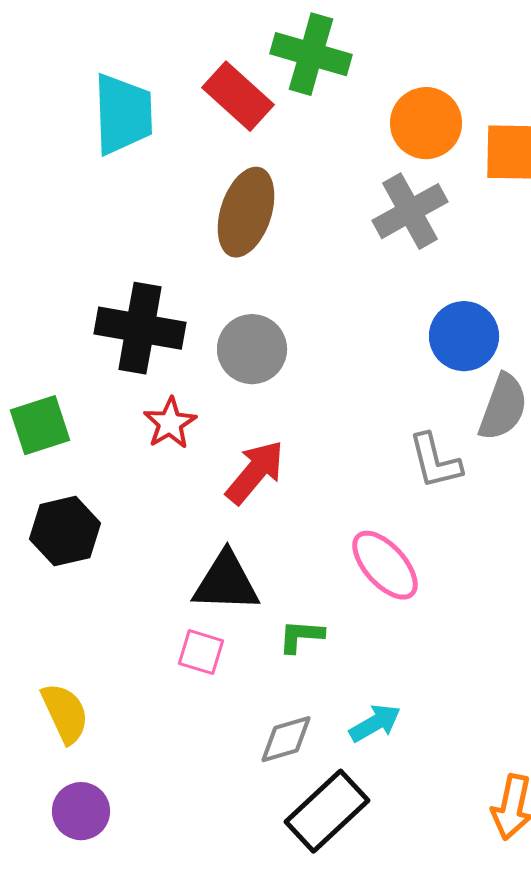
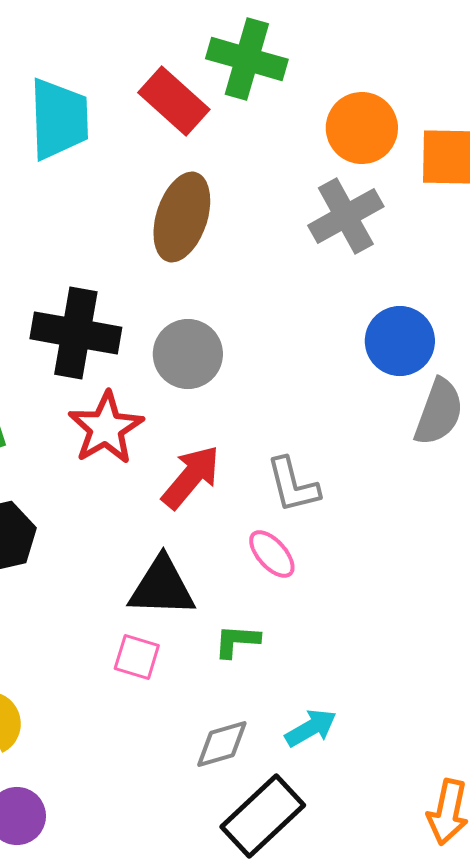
red star: (170, 423) -> (106, 428), size x1.4
gray L-shape: (435, 461) -> (293, 485), moved
pink ellipse: (385, 565) -> (272, 554), moved, size x0.7

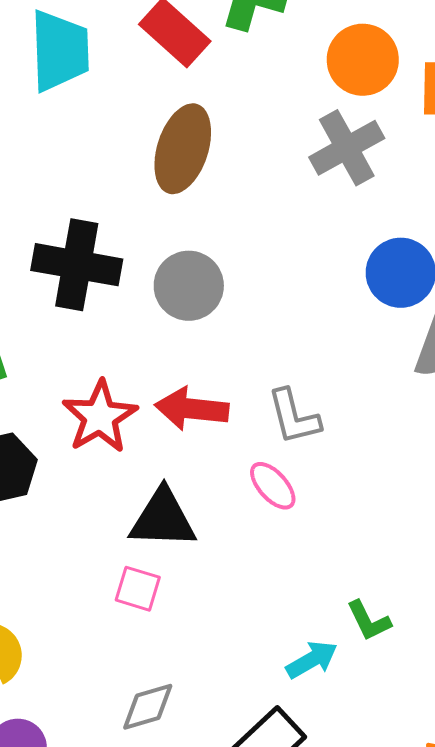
red star: (106, 428) -> (100, 417), moved
red arrow: (191, 477) -> (192, 409), turned -124
green L-shape: (237, 641) -> (369, 621), moved, turned -120
gray diamond: (222, 744) -> (148, 707), moved

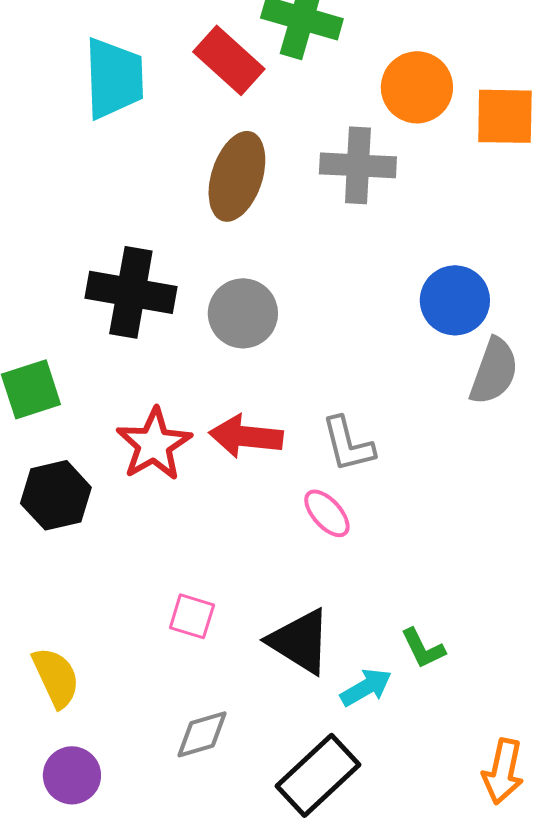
gray cross: (347, 148) -> (358, 165), moved, turned 32
black triangle: (163, 519) -> (300, 641), moved, turned 30

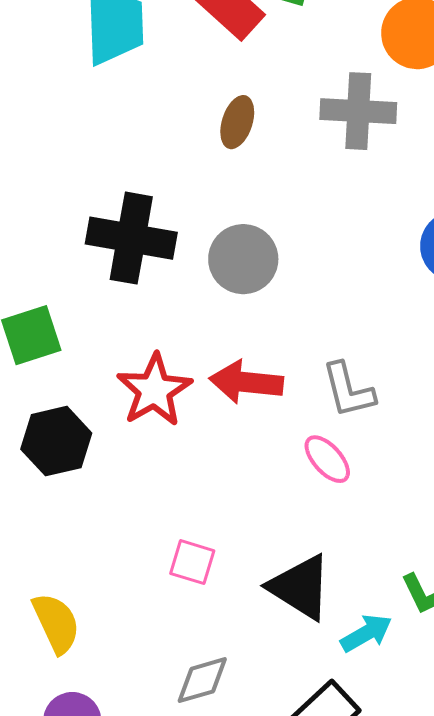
brown ellipse: (237, 176) -> (237, 122), size x0.6

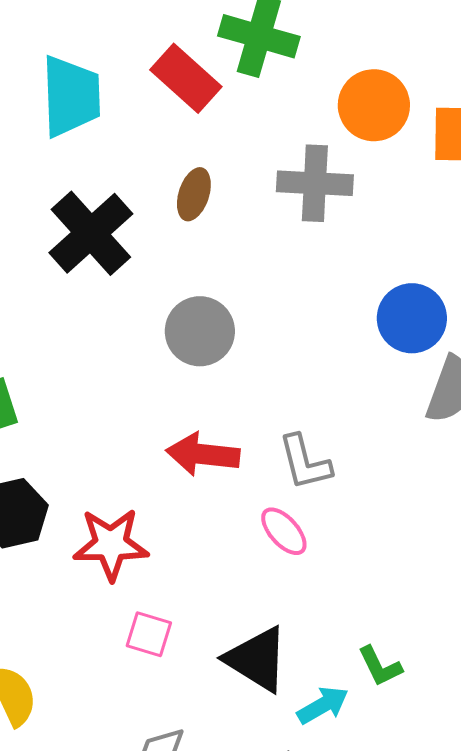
black cross: (131, 238) -> (91, 233), moved, turned 38
red star: (154, 390) -> (111, 544), moved, turned 30

